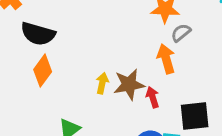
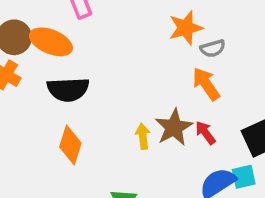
gray semicircle: (181, 33) -> (213, 48), turned -138
black semicircle: (38, 34) -> (68, 89), moved

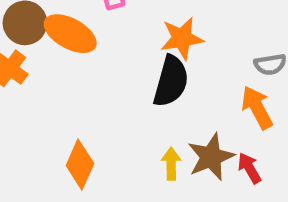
orange star: (186, 28) -> (182, 38), moved
black semicircle: (68, 89) -> (171, 81), moved, turned -78

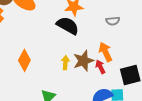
black semicircle: (171, 81) -> (68, 26), turned -80
orange arrow: (257, 107) -> (105, 52), moved

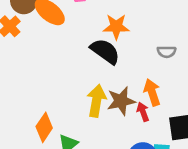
orange diamond: (24, 60) -> (44, 127), moved
yellow arrow: (65, 63) -> (96, 101), size x1.6

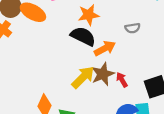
orange arrow: (152, 92) -> (105, 48), moved, turned 90
yellow arrow: (96, 101) -> (83, 77), turned 45

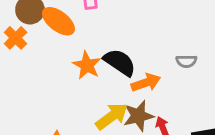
orange star: (89, 15) -> (87, 65), moved, turned 30

